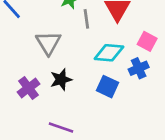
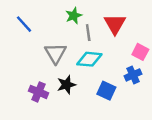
cyan diamond: (109, 53) -> (89, 59), moved
purple cross: (29, 88) -> (39, 92), turned -30

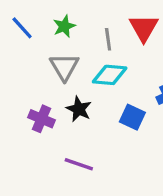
green star: (74, 16) -> (64, 26), moved
black star: (66, 85) -> (79, 109), turned -30

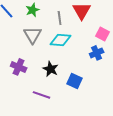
black star: (79, 109) -> (51, 69), moved
blue square: (132, 117) -> (75, 81), moved

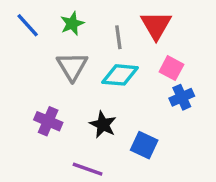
pink square: (103, 34) -> (171, 68), moved

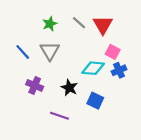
blue line: (28, 25) -> (23, 52), moved
gray line: (118, 37) -> (79, 23), moved, turned -40
cyan diamond: (120, 75) -> (93, 68), moved

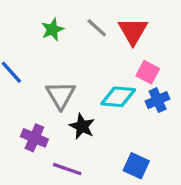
gray triangle: (50, 51) -> (61, 95), moved
purple cross: (35, 85) -> (34, 138), moved
blue square: (95, 101) -> (136, 166), moved

